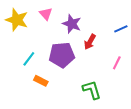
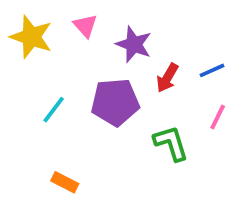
blue line: (121, 29) -> (212, 70), moved
orange rectangle: (41, 81) -> (65, 182), moved
green L-shape: (92, 90) -> (171, 143), moved

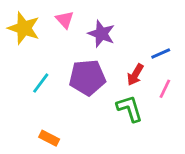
red arrow: (167, 78) -> (135, 75), moved

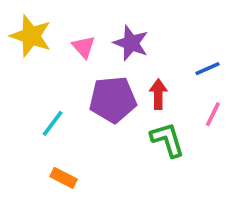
pink triangle: (65, 20) -> (84, 47), moved
red arrow: (135, 75) -> (158, 94), moved, turned 150
cyan line: (41, 83) -> (53, 123), moved

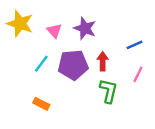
cyan line: (53, 123) -> (41, 64), moved
green L-shape: (167, 140) -> (109, 91), turned 30
orange rectangle: (64, 178) -> (41, 104), moved

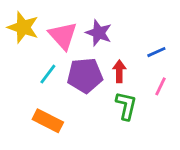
pink triangle: (54, 31) -> (63, 36), size x1.6
orange rectangle: (41, 104) -> (48, 121), size x1.5

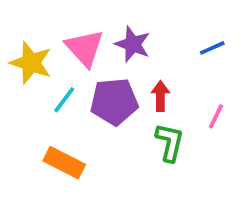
yellow star: (23, 27) -> (31, 63), moved
blue line: (156, 52) -> (212, 48), moved

